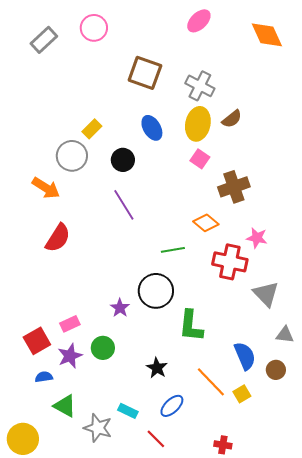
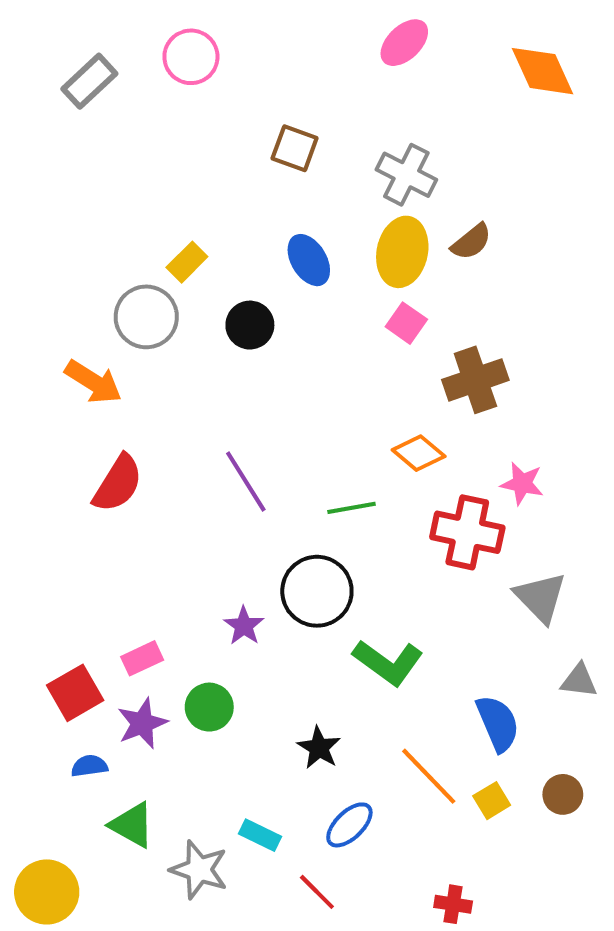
brown square: (145, 73) -> (295, 148), size x0.7
purple line: (124, 205) -> (246, 482), moved
green L-shape: (191, 326) -> (388, 662), turned -60
brown circle: (276, 370) -> (563, 794), moved

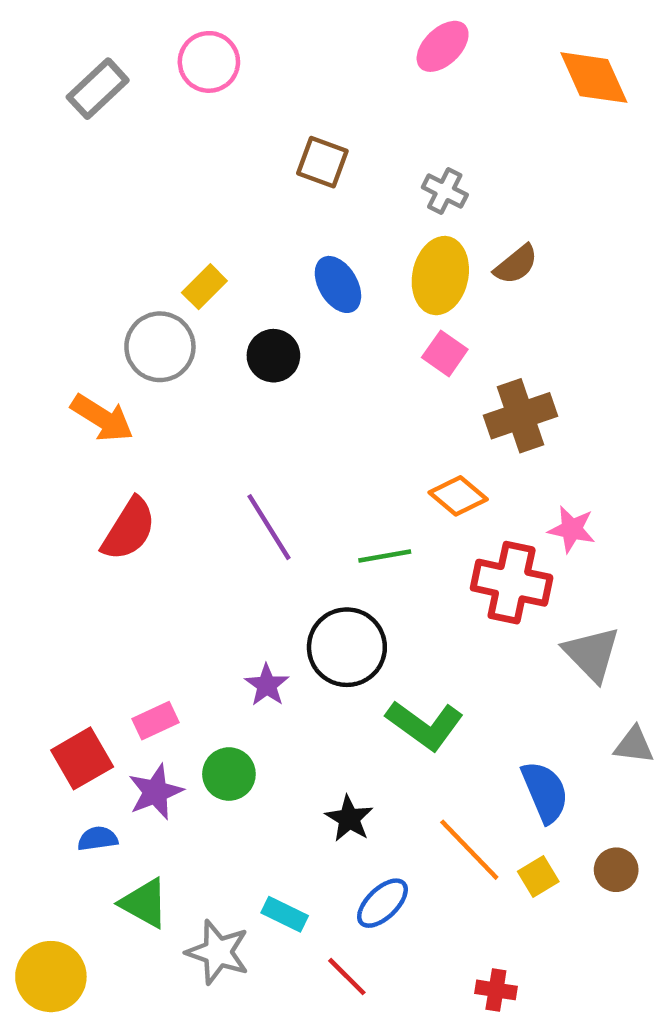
gray cross: (406, 175) -> (445, 191), size x0.7

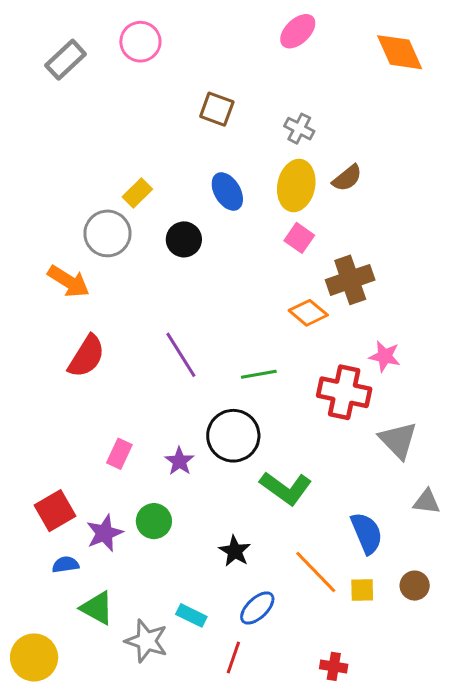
orange diamond: (458, 496) -> (308, 313), moved
pink rectangle: (155, 721) -> (119, 454), moved, turned -40
yellow square: (538, 876) -> (362, 590), turned 30
red line: (347, 977) -> (233, 657), turned 64

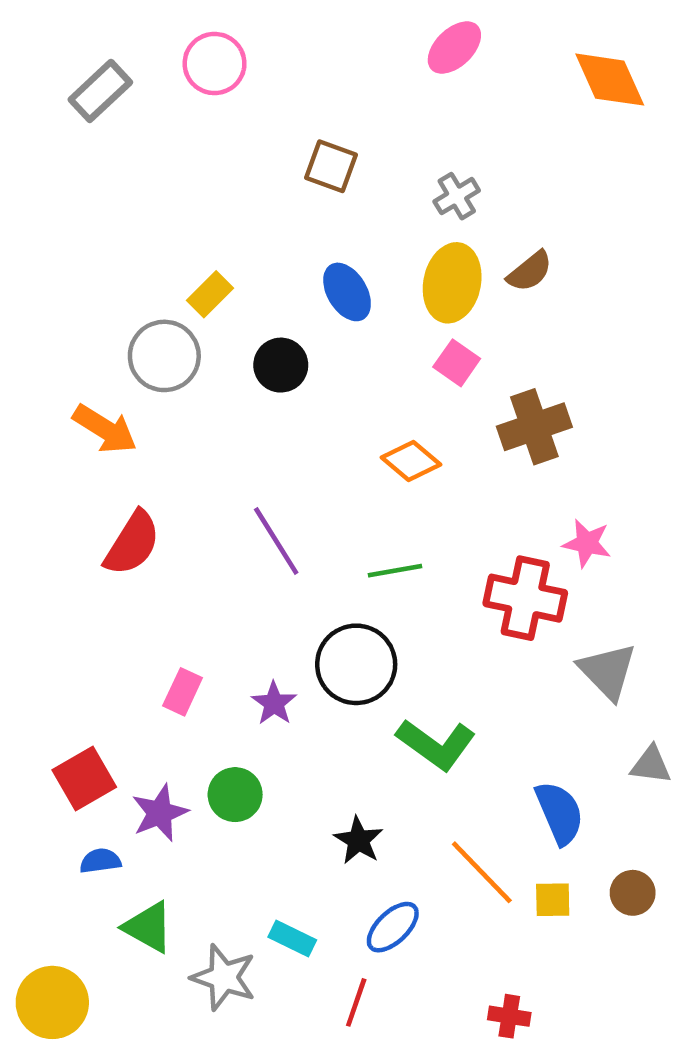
gray cross: (299, 129) -> (457, 196), turned 32
orange diamond: (308, 313) -> (411, 461), moved

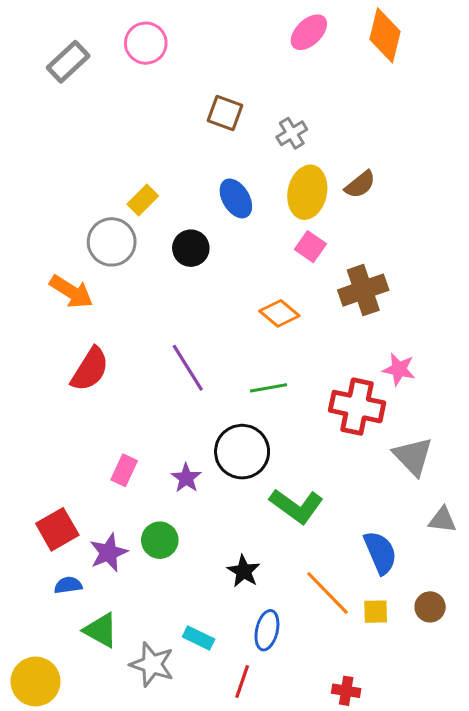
orange diamond: (610, 80) -> (385, 35), moved, turned 38
gray cross: (457, 196) -> (292, 133), moved
blue ellipse: (393, 927) -> (267, 630), turned -33

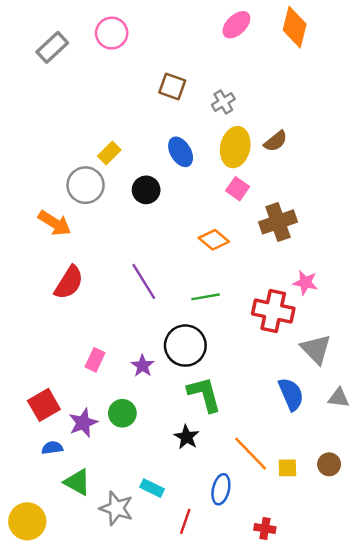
green L-shape: (296, 506) -> (204, 394), moved, turned -141
blue semicircle: (380, 553) -> (291, 394), moved
blue ellipse: (267, 630) -> (221, 489), moved

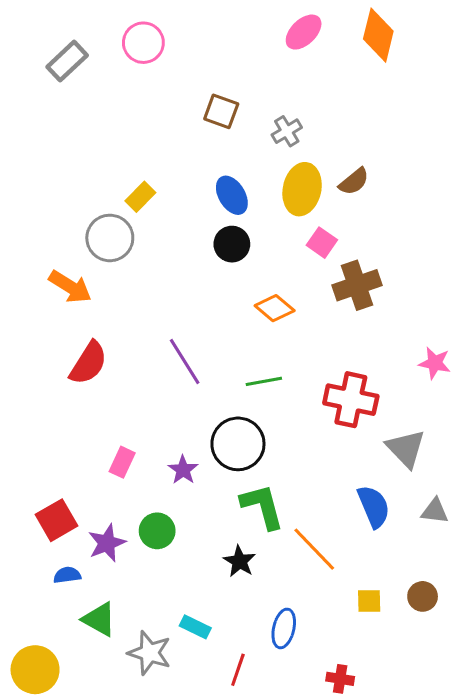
pink square: (238, 189) -> (322, 243), moved
black circle: (146, 190) -> (232, 244), moved
pink star: (305, 283) -> (435, 363), moved
orange line: (251, 454) -> (314, 549), moved

